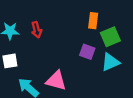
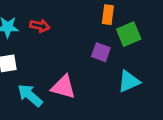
red arrow: (37, 30) -> (40, 26), turned -63
cyan triangle: (110, 62) -> (129, 81), moved

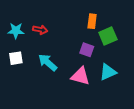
pink triangle: (63, 87) -> (80, 76), moved
cyan arrow: (30, 95) -> (48, 62), moved

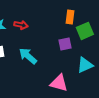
purple square: (87, 50) -> (65, 44), turned -32
pink triangle: (80, 76) -> (59, 83), moved

